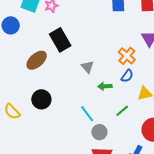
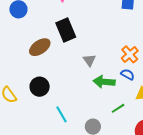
blue semicircle: (127, 76) -> (128, 74), turned -104
green arrow: (105, 86) -> (104, 82), size x1.5
cyan line: (87, 114) -> (61, 114), moved

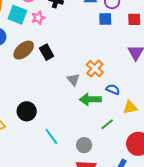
black rectangle: (66, 30) -> (47, 52), size x0.7
brown ellipse: (40, 47) -> (24, 50), moved
orange cross: (130, 54) -> (95, 69), moved

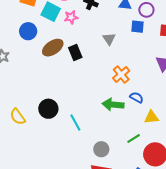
gray triangle: (73, 80) -> (109, 39), moved
green line: (107, 124) -> (134, 139), moved
cyan line: (51, 137) -> (75, 122), moved

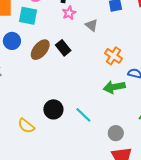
pink star: (71, 17) -> (69, 13), moved

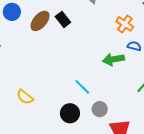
orange cross: (113, 56) -> (125, 24), moved
black circle: (53, 109) -> (70, 113), moved
gray circle: (116, 133) -> (100, 109), moved

